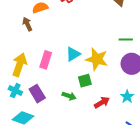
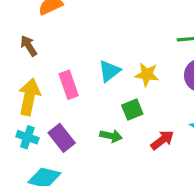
brown arrow: (27, 24) -> (29, 46), moved
yellow star: (97, 59) -> (147, 75), size x0.7
pink rectangle: (46, 60) -> (69, 85), turned -30

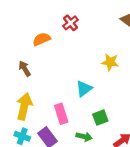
yellow star: (147, 75) -> (110, 62), moved
pink rectangle: (69, 85) -> (61, 114), moved

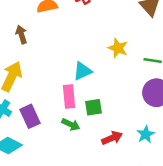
pink rectangle: (61, 114) -> (69, 96), moved

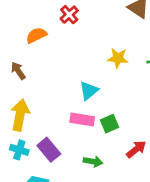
pink rectangle: (69, 96) -> (82, 120), turned -60
green arrow: (71, 124) -> (93, 162), moved

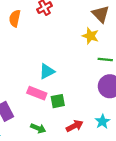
orange semicircle: (36, 35) -> (15, 18), turned -63
yellow star: (118, 58) -> (90, 36), moved

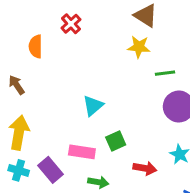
pink rectangle: (37, 93) -> (82, 152), moved
red arrow: (75, 126) -> (145, 168), turned 49

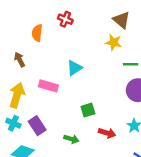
red cross: (71, 24) -> (65, 19), turned -32
cyan triangle: (93, 106) -> (74, 68), moved
pink rectangle: (82, 152) -> (48, 86), moved

